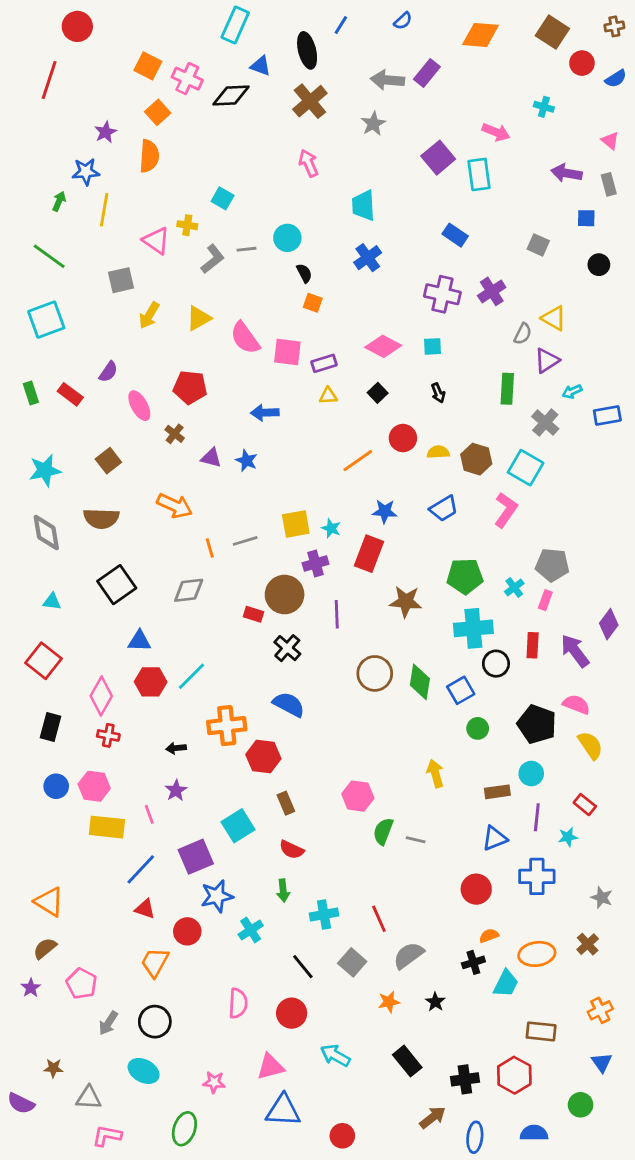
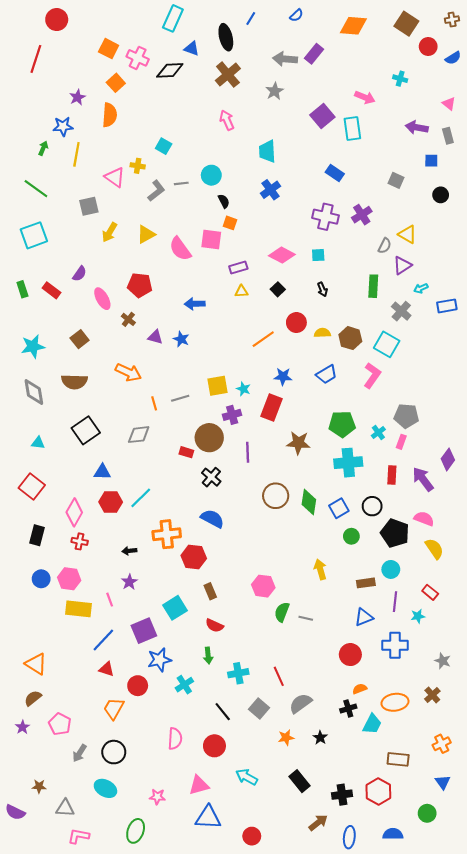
pink square: (287, 352) -> (211, 239), moved
black circle: (496, 664) -> (372, 506), moved

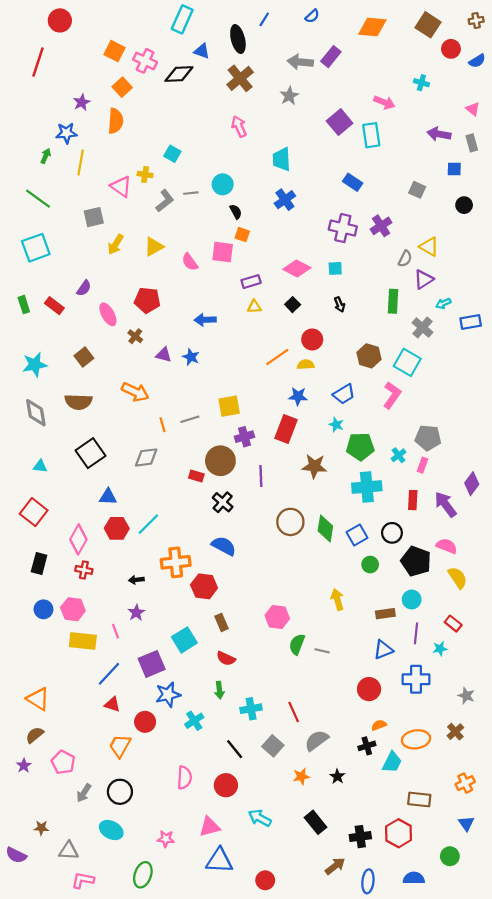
pink semicircle: (180, 249) -> (190, 262), size x0.7
yellow semicircle: (322, 333) -> (306, 365), moved
cyan star: (243, 389) -> (336, 425), moved

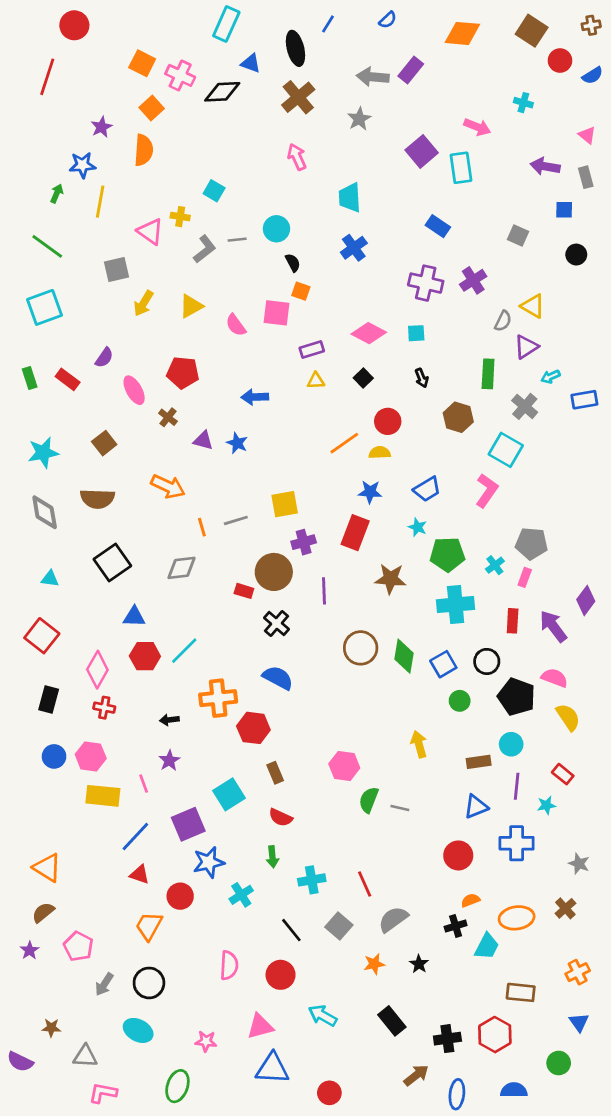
brown hexagon: (369, 356) -> (458, 417), moved

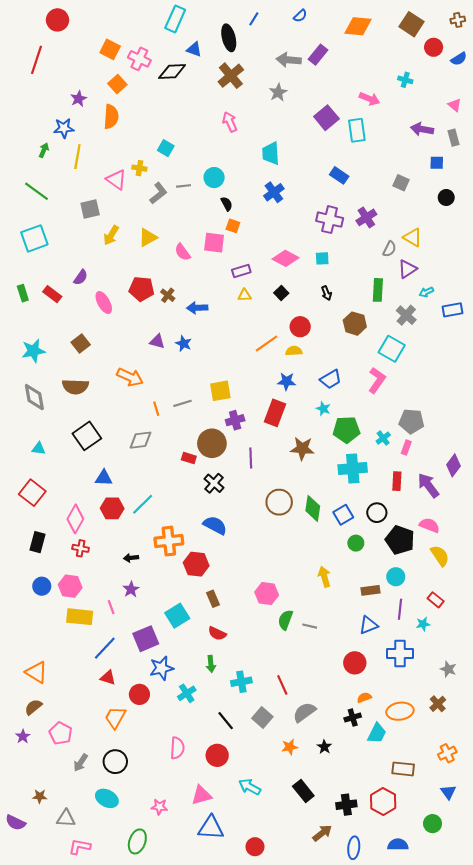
brown cross: (168, 417) -> (168, 295), moved

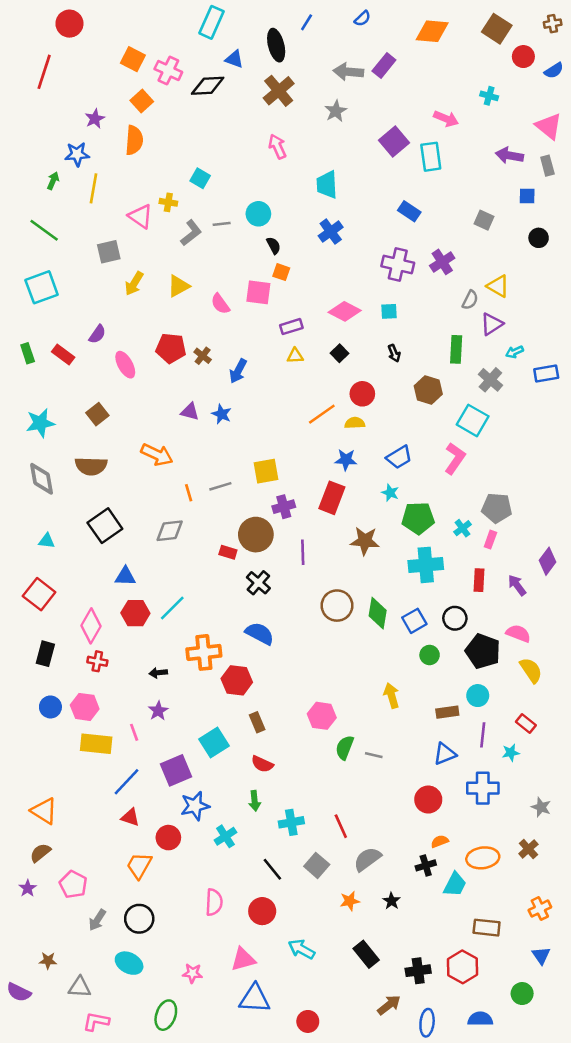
pink triangle: (455, 105) -> (549, 126), size x1.6
blue arrow: (197, 308) -> (238, 371), turned -60
purple arrow: (428, 485) -> (517, 585), size x0.7

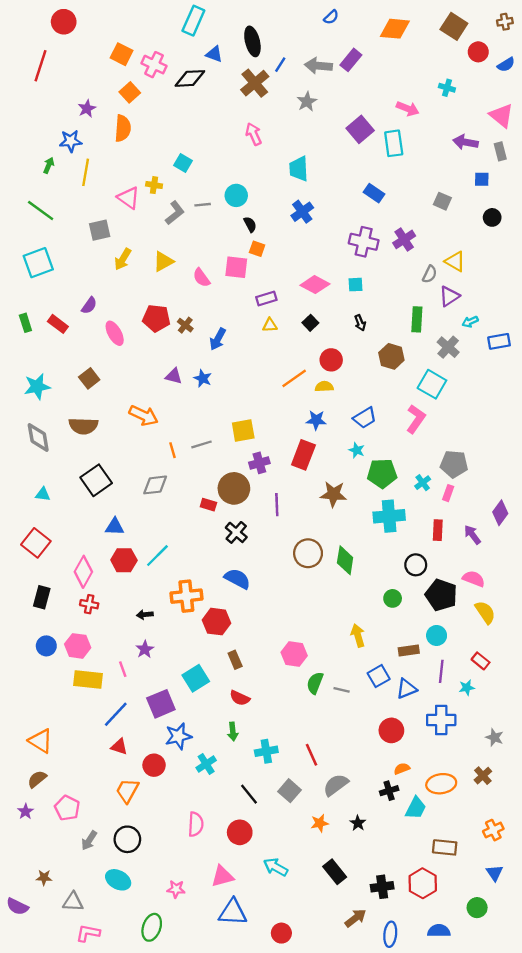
blue line: (307, 22) -> (280, 65), moved
blue square: (414, 621) -> (379, 676), moved

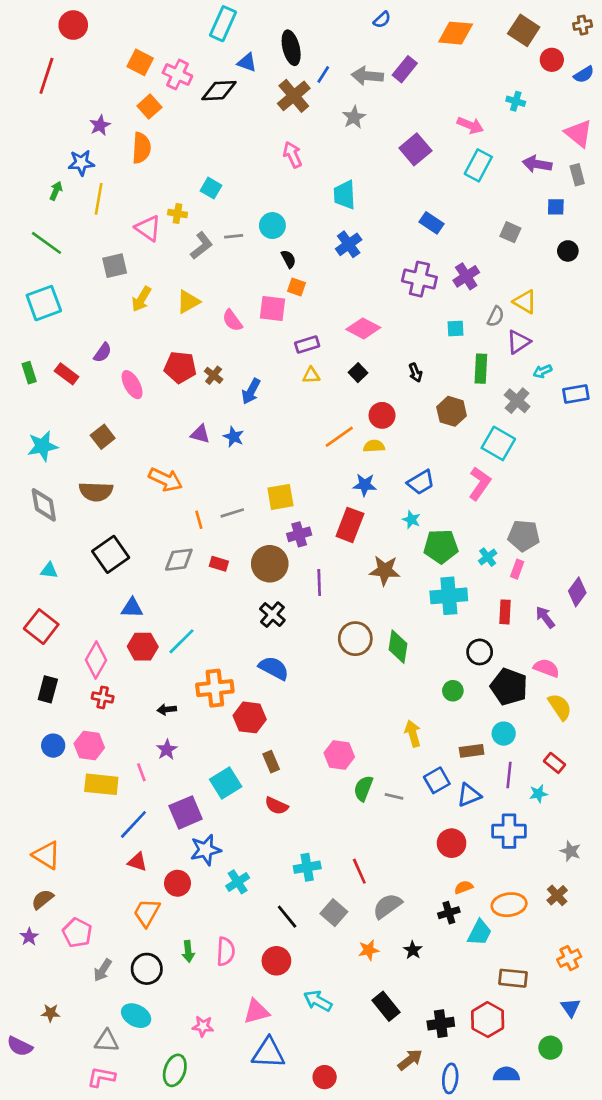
cyan rectangle: (394, 143) -> (478, 165), moved, turned 36
cyan square: (356, 285) -> (456, 328), moved
red rectangle: (208, 505) -> (219, 564), moved
green arrow: (233, 732) -> (188, 951), moved
gray triangle: (73, 902) -> (107, 1041), moved

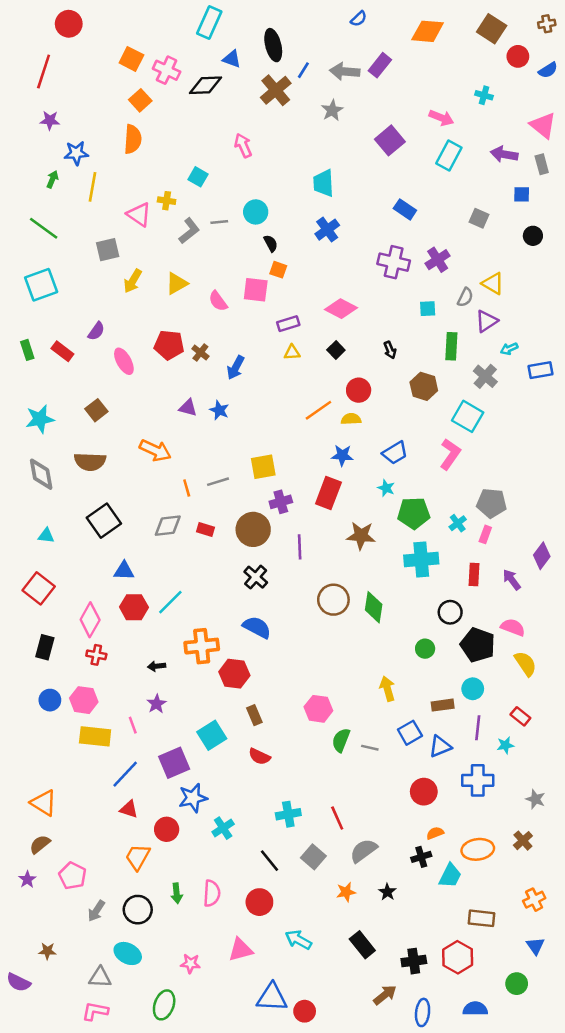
purple star: (100, 125) -> (50, 120), moved, turned 30
pink arrow: (292, 155) -> (243, 145), moved
blue triangle: (268, 1053) -> (272, 997), moved

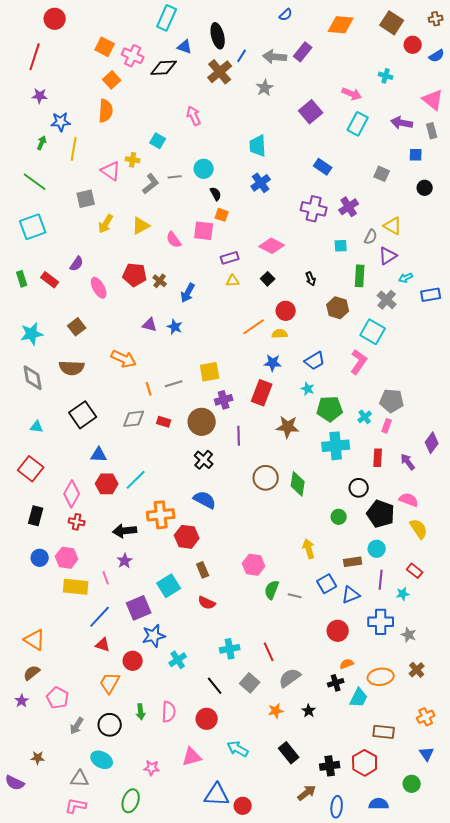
black arrow: (157, 666) -> (125, 531), size x1.6
gray star: (535, 799) -> (409, 635), moved

